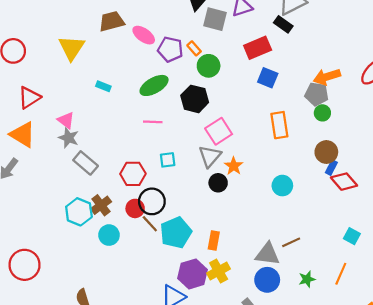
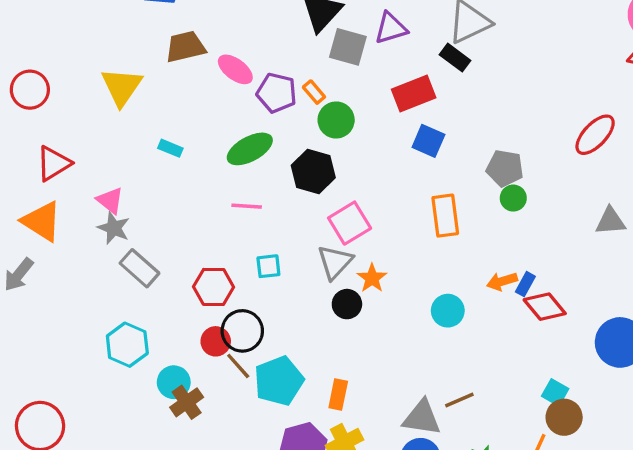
orange arrow: (327, 77) -> (502, 281), moved, size x0.7
brown circle: (326, 152) -> (564, 417), moved
brown cross: (101, 205) -> (187, 402), moved

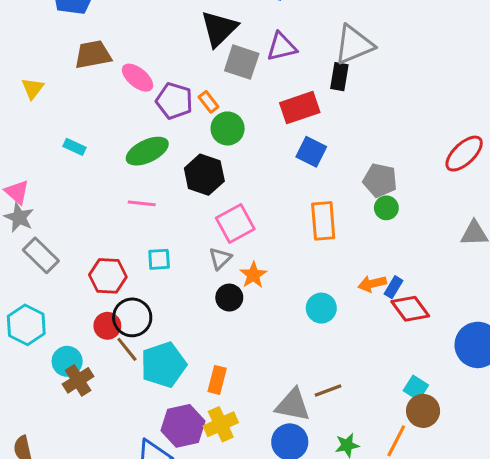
black rectangle: (455, 58) -> (339, 77), turned 60
yellow triangle: (122, 87) -> (33, 88), size x0.6
gray triangle: (335, 262) -> (220, 259), size x0.7

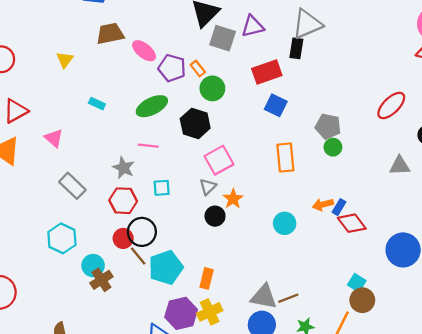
gray star: (19, 217) -> (124, 168), moved
brown line: (328, 390) -> (288, 298), moved

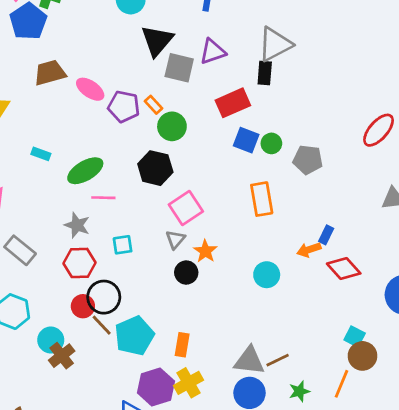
green ellipse: (152, 106) -> (85, 171), moved
green circle: (333, 147) -> (271, 143), moved
blue rectangle: (339, 207) -> (326, 235), moved

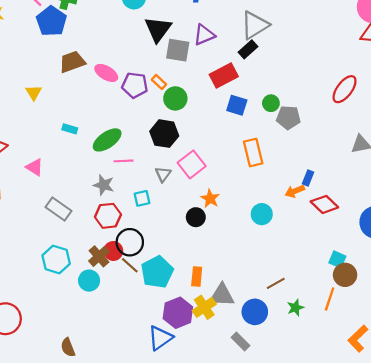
black rectangle: (265, 73) -> (248, 49), turned 48
green circle: (271, 143) -> (271, 103), moved
gray triangle: (175, 239) -> (163, 174), moved
brown cross: (62, 356) -> (99, 256), moved
gray triangle: (249, 361) -> (222, 295), moved

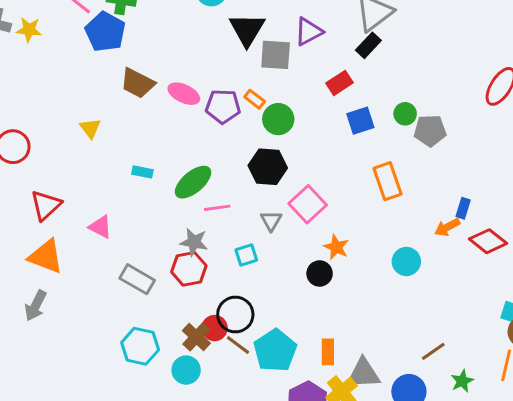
brown trapezoid: (72, 62) -> (138, 83), turned -128
red rectangle: (224, 76) -> (339, 83), size x0.7
blue square: (237, 105) -> (360, 121), turned -30
red hexagon: (108, 216) -> (189, 269), moved

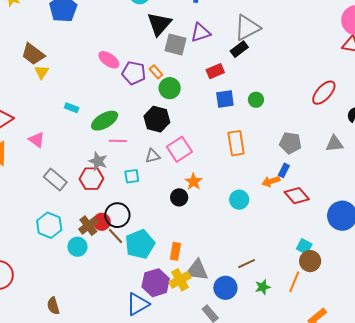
brown trapezoid: (138, 83) -> (33, 54), moved
gray pentagon: (430, 131) -> (290, 143), moved
gray triangle: (271, 221) -> (153, 156), turned 35

